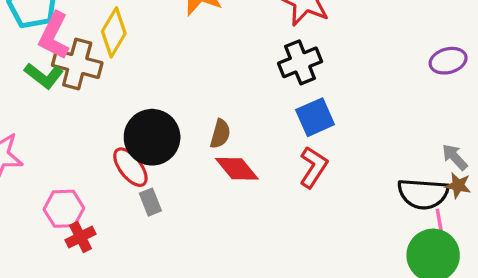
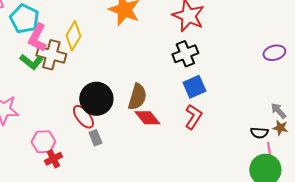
brown semicircle: (220, 134) -> (137, 97), size x1.5
black semicircle: (423, 194) -> (259, 133), size x0.6

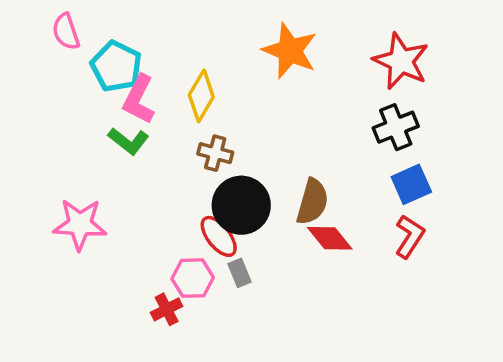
brown cross: (51, 55) -> (215, 153), moved, size x0.7
pink hexagon: (43, 142) -> (193, 278), moved

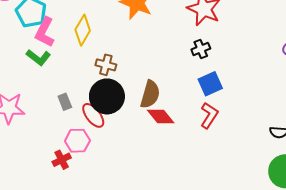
black cross: (396, 127) -> (201, 49), size x0.7
brown cross: (215, 153) -> (106, 65), moved
gray rectangle: (240, 273) -> (65, 102), moved

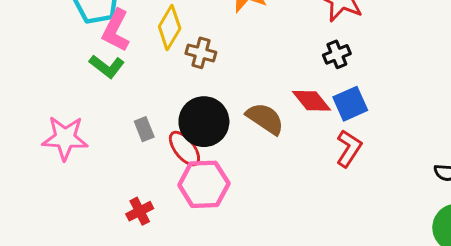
brown cross: (106, 65) -> (201, 53), moved
brown semicircle: (150, 94) -> (265, 119), turned -72
red diamond: (161, 116) -> (311, 101), moved
pink hexagon: (77, 141) -> (204, 184), moved, size x1.4

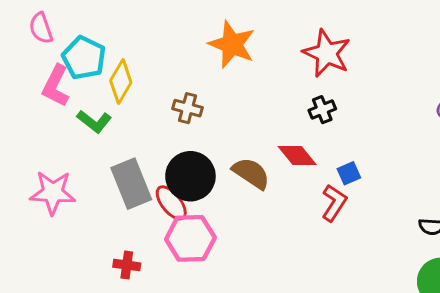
yellow diamond: (170, 28) -> (121, 81), moved
pink L-shape: (116, 30) -> (56, 86), moved
blue square: (350, 104) -> (349, 173), moved, size x0.7
gray rectangle: (144, 129) -> (131, 184), size x2.0
red cross: (140, 211) -> (127, 265), turned 35

